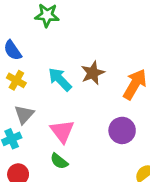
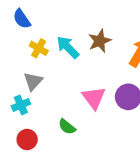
yellow cross: (16, 80) -> (39, 48), moved
pink triangle: (62, 131) -> (94, 98), moved

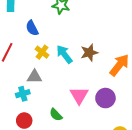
gray triangle: (33, 81) -> (34, 77), turned 42

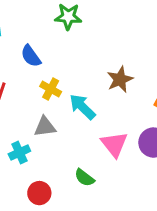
cyan arrow: (64, 54) -> (82, 107), moved
cyan cross: (23, 94) -> (19, 152), moved

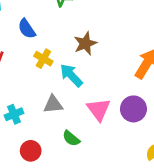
brown star: (120, 79) -> (85, 43), moved
gray triangle: (45, 127) -> (53, 104), moved

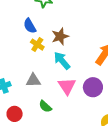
blue semicircle: (27, 29) -> (30, 26), moved
yellow cross: (43, 59) -> (37, 45), moved
cyan arrow: (71, 75) -> (62, 61), moved

